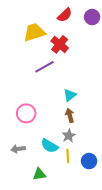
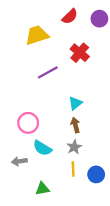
red cross: (60, 44) -> (80, 53), moved
cyan semicircle: (49, 146) -> (42, 148), moved

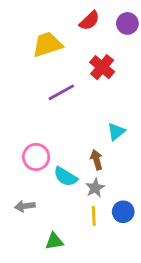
cyan triangle: (75, 103) -> (116, 132), moved
cyan semicircle: (42, 148) -> (66, 177), moved
blue circle: (96, 174) -> (123, 212), moved

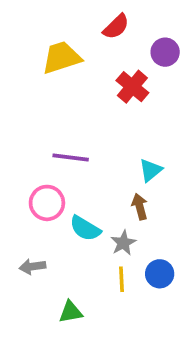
purple circle: (127, 23) -> (165, 52), moved
purple line: (61, 92) -> (71, 157), moved, turned 36
brown arrow: (96, 160) -> (140, 207), moved

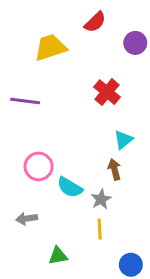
red cross: (132, 87) -> (107, 92), moved
purple line: (71, 157) -> (25, 101), moved
blue circle: (160, 274) -> (131, 265), moved

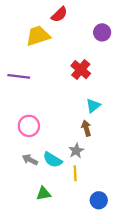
red semicircle: (95, 22) -> (59, 14), moved
cyan semicircle: (70, 187) -> (53, 160), moved
gray arrow: (27, 219) -> (30, 160), moved, turned 35

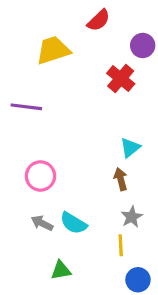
red semicircle: (59, 14) -> (99, 20), moved
red cross: (81, 70) -> (121, 79), moved
gray star: (76, 151) -> (132, 217), moved
yellow line: (75, 173) -> (121, 245), moved

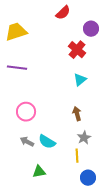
yellow trapezoid: (53, 50) -> (16, 32), moved
cyan triangle: (130, 148) -> (80, 80), moved

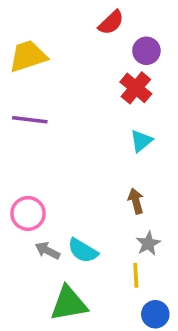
purple circle: (91, 29) -> (146, 51), moved
pink circle: (26, 112) -> (28, 213), moved
green triangle: (39, 172) -> (69, 304), size x1.6

